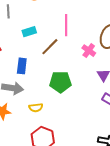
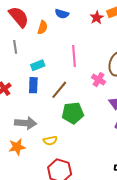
brown line: (50, 47) -> (59, 90), moved
blue rectangle: (22, 66) -> (33, 85), moved

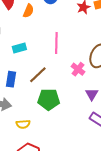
blue rectangle: (33, 85) -> (11, 79), moved

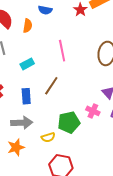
pink cross: (78, 69) -> (93, 111), moved
green pentagon: (49, 99) -> (69, 122), moved

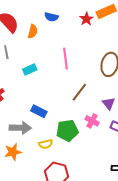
brown line: (51, 86) -> (79, 92), moved
blue rectangle: (26, 96) -> (39, 111), moved, turned -63

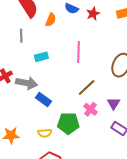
red star: (86, 19) -> (93, 14), moved
pink cross: (92, 121) -> (91, 109), moved
gray arrow: (20, 128) -> (27, 83), moved

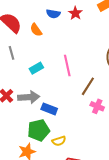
orange semicircle: (51, 20) -> (36, 30), turned 136
pink line: (78, 52) -> (67, 66), moved
green pentagon: (68, 123) -> (39, 130), moved

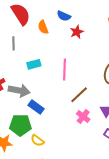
red star: (75, 13) -> (77, 32), moved
yellow semicircle: (59, 141) -> (37, 140), turned 40

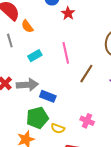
orange semicircle: (43, 27) -> (27, 26), moved
pink cross: (83, 117) -> (87, 121), moved

